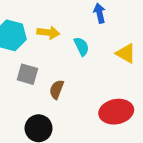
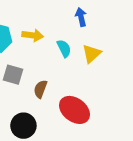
yellow triangle: (126, 53) -> (92, 54), moved, turned 48
red ellipse: (116, 112) -> (74, 110), moved, turned 48

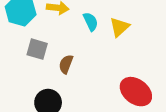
red ellipse: (74, 110) -> (136, 92), moved

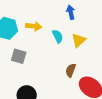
brown semicircle: (66, 64) -> (71, 70), moved

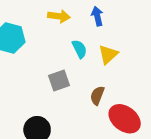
yellow arrow: (34, 26) -> (59, 16), moved
gray square: (19, 56) -> (59, 80), moved, turned -35

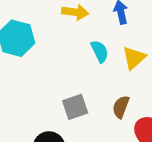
gray square: (59, 80) -> (75, 107), moved

